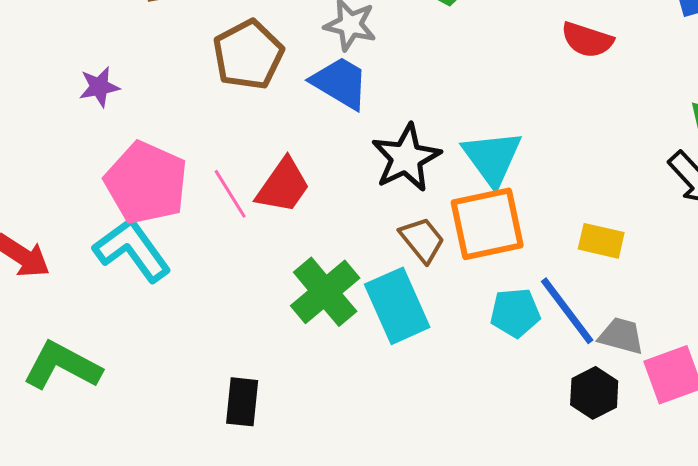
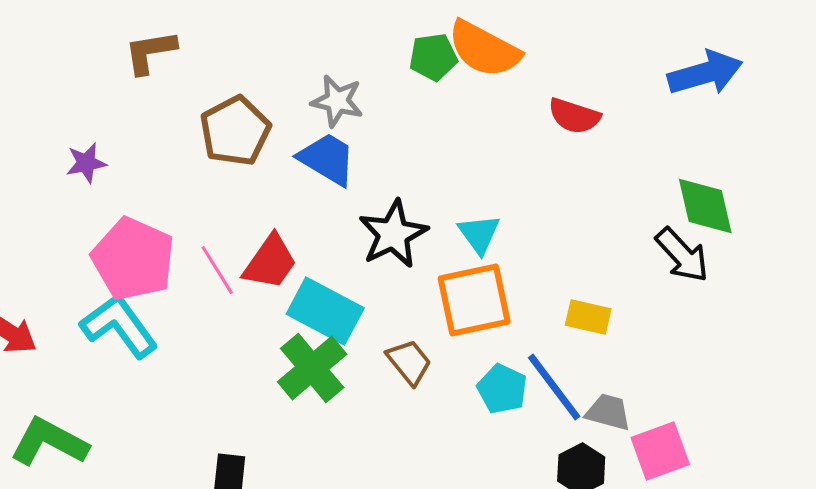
cyan triangle: (492, 158) -> (479, 234), size x0.7
brown trapezoid: (422, 240) -> (409, 362), moved
cyan rectangle: (397, 306) -> (325, 311), moved, turned -38
cyan pentagon: (515, 313) -> (502, 389), turned 30

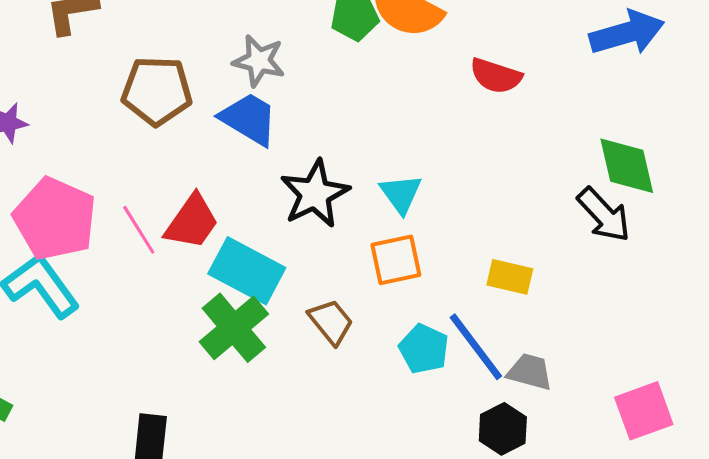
brown pentagon: (235, 131) -> (157, 91), turned 30
orange square: (474, 300) -> (396, 260), size x0.7
pink square: (660, 451) -> (644, 411), moved

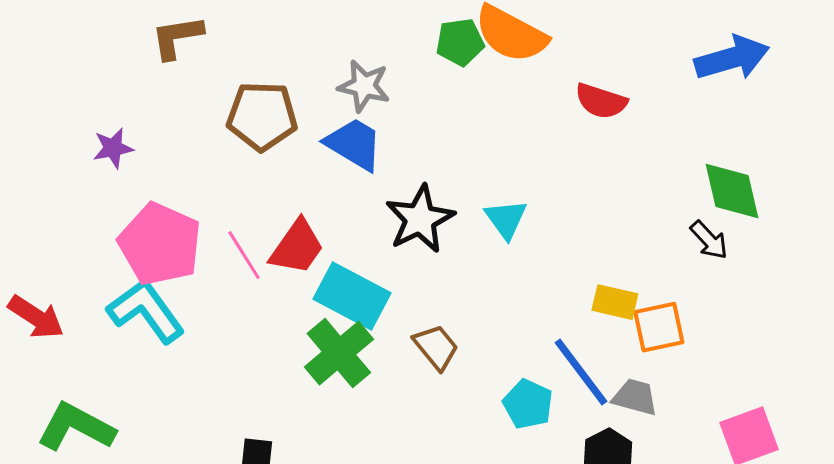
black arrow: (604, 215) -> (709, 240), size x0.7
orange square: (396, 260) -> (659, 327), moved
cyan pentagon: (424, 349) -> (528, 404), moved

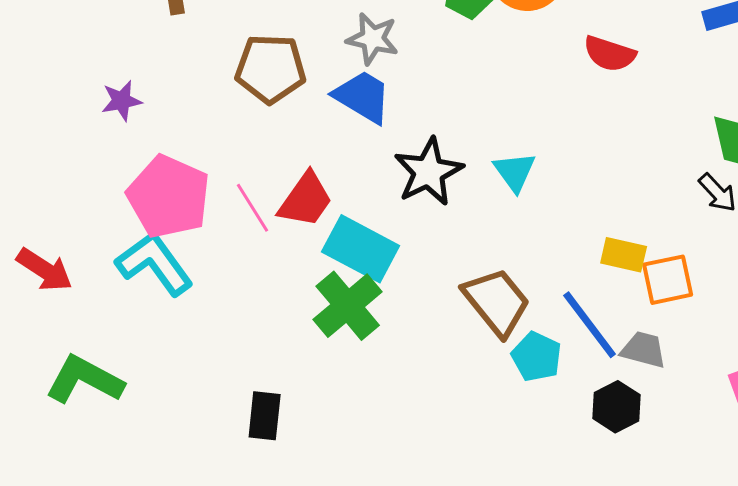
brown trapezoid: (436, 347) -> (497, 302), moved, size x1.5

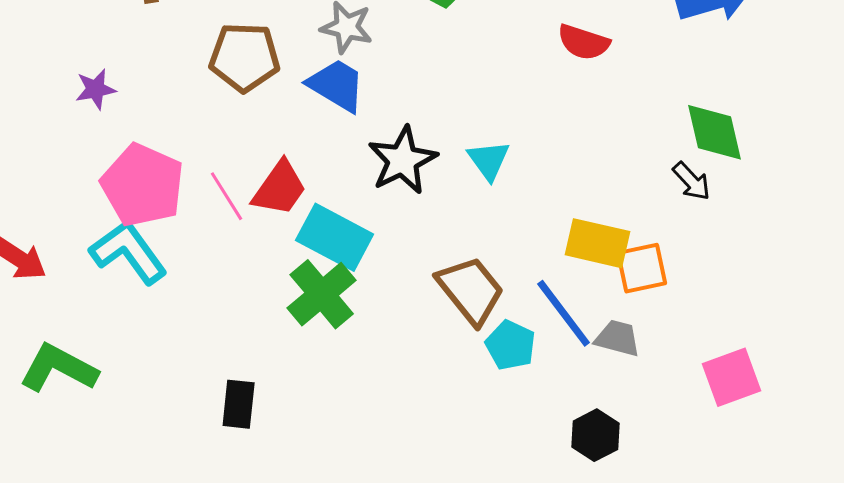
yellow rectangle: (624, 255) -> (598, 243), size x1.4
black hexagon: (617, 407) -> (596, 435), moved

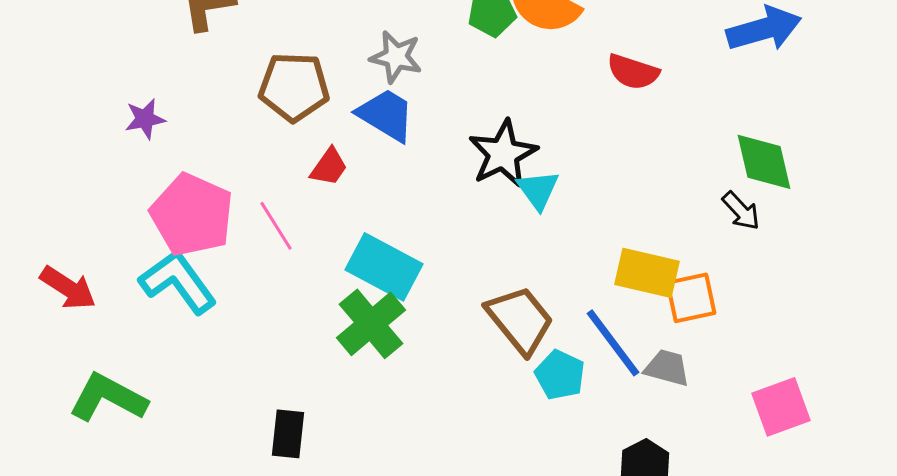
black star: (403, 160) -> (503, 154), moved
red trapezoid: (280, 188) -> (329, 167), moved, size x0.7

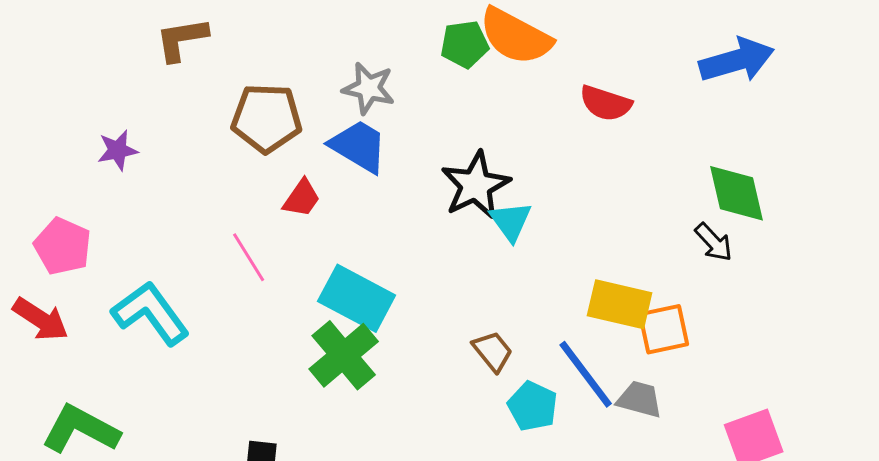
pink pentagon: (192, 215) -> (63, 246), moved, size x0.7
brown trapezoid: (520, 320) -> (493, 351), size x0.6

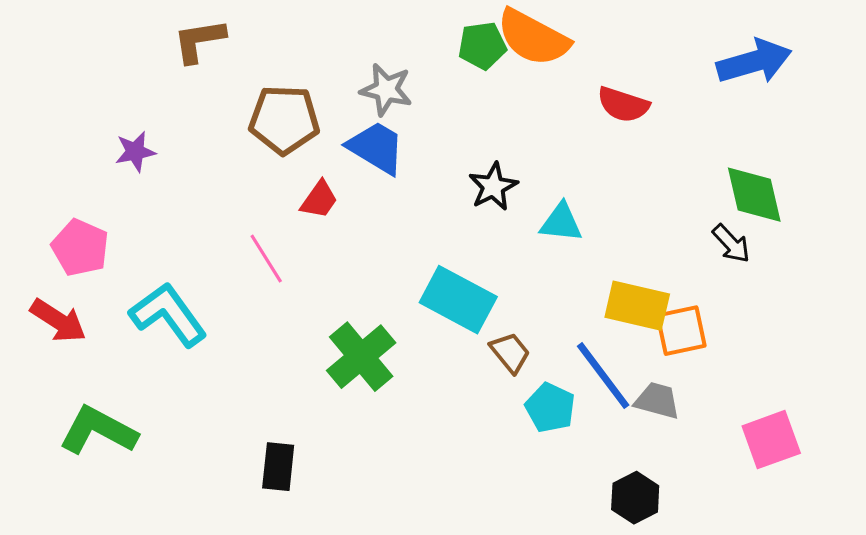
black star: (476, 185) -> (493, 187), size x0.7
cyan triangle: (511, 221) -> (561, 223), moved, turned -48
cyan rectangle: (357, 298) -> (458, 300), moved

